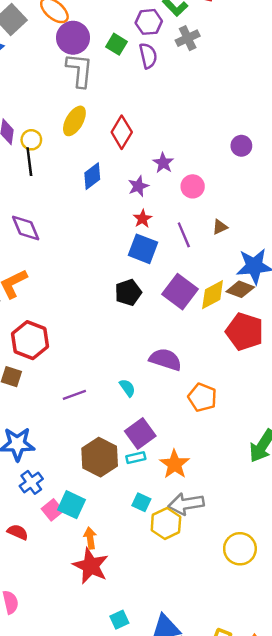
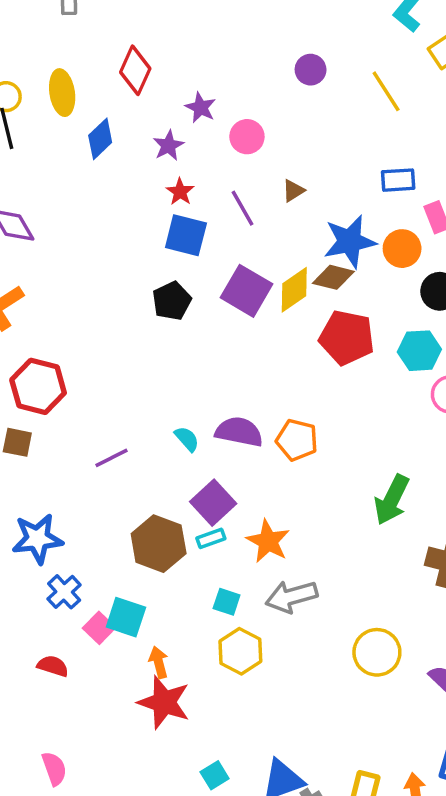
yellow ellipse: (74, 121) -> (62, 93), moved, turned -32
purple semicircle: (165, 359) -> (239, 432), moved
yellow hexagon: (166, 524) -> (240, 651), moved

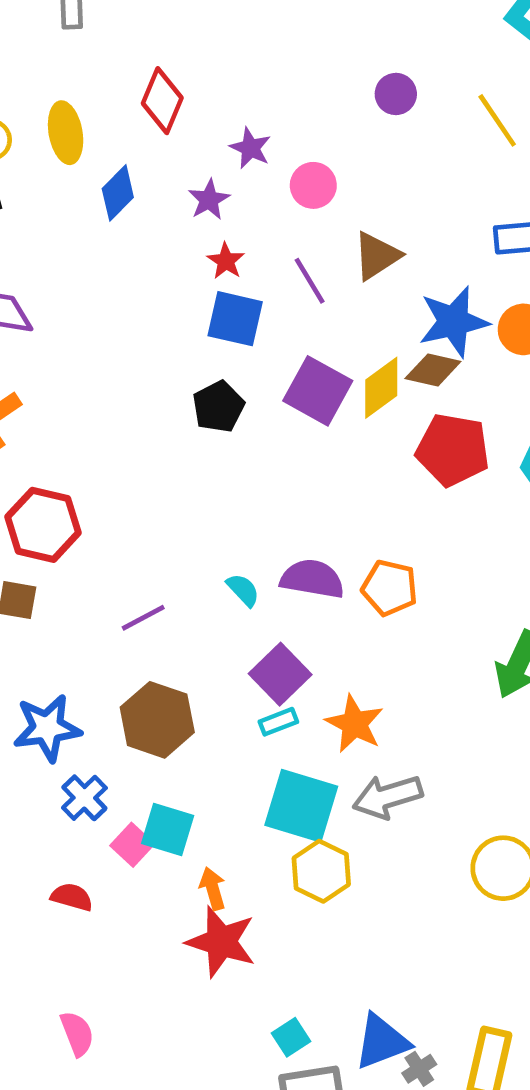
brown triangle: (293, 191) -> (377, 256), size x1.6
brown hexagon: (159, 544) -> (157, 720), moved
cyan square: (227, 602) -> (301, 806), size x2.0

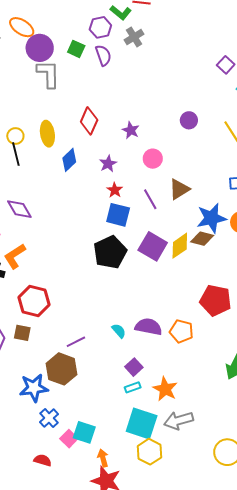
purple star: (250, 148) -> (131, 130), moved
black pentagon: (218, 407) -> (110, 252), size x1.5
red pentagon: (453, 450) -> (216, 300), moved
purple square: (280, 674) -> (134, 367), size x0.7
brown hexagon: (157, 720) -> (61, 369), moved

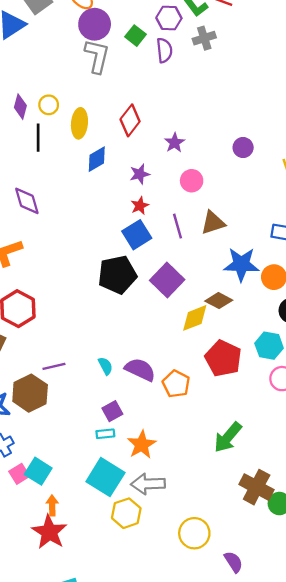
yellow circle: (15, 136) -> (49, 105), moved
blue square: (118, 215) -> (137, 235), turned 30
brown diamond: (202, 239) -> (219, 301), moved
yellow diamond: (180, 246) -> (195, 318), moved
yellow hexagon: (150, 452) -> (126, 513), moved

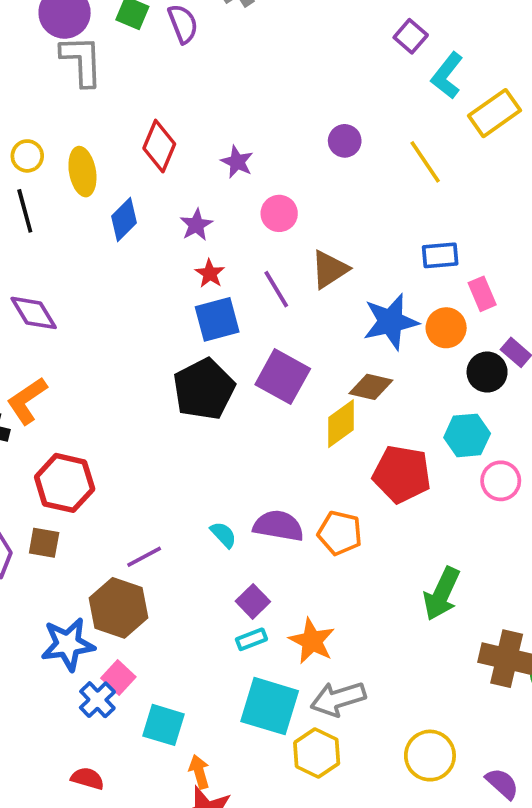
blue square: (137, 235) -> (217, 319), turned 32
pink square: (19, 474) -> (118, 678), moved

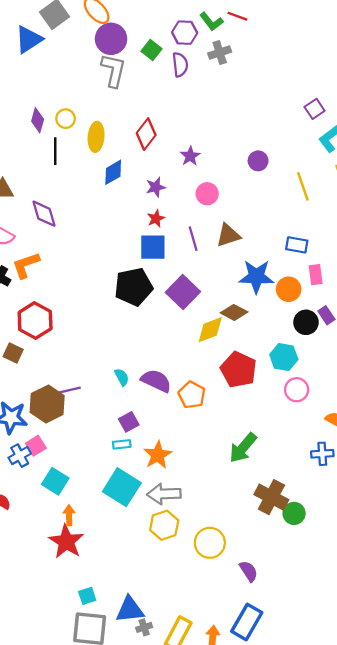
purple line: (144, 557) -> (69, 390), moved
yellow hexagon: (317, 753) -> (164, 525), moved

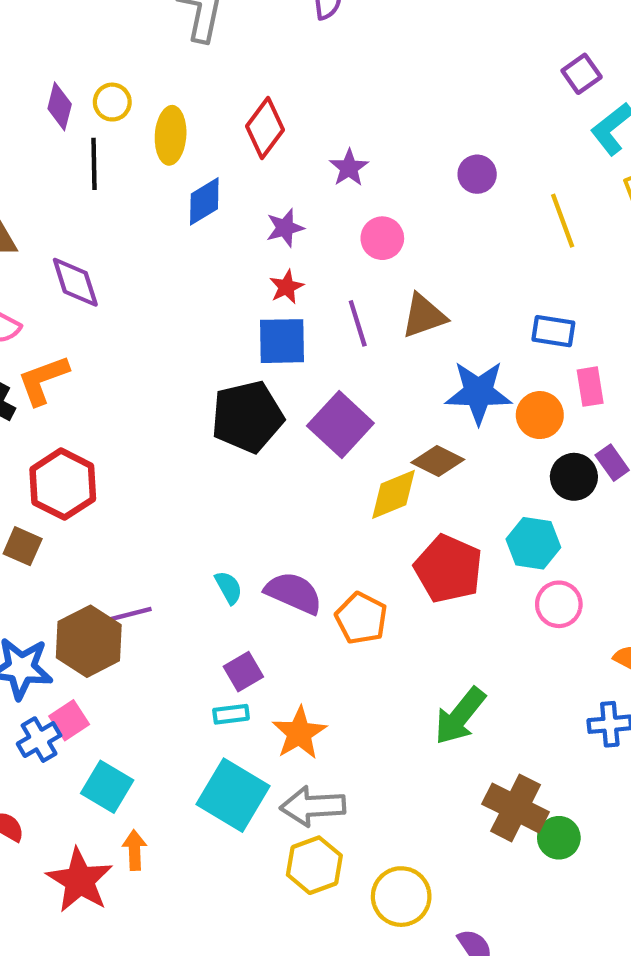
red star: (66, 542) -> (80, 880), moved

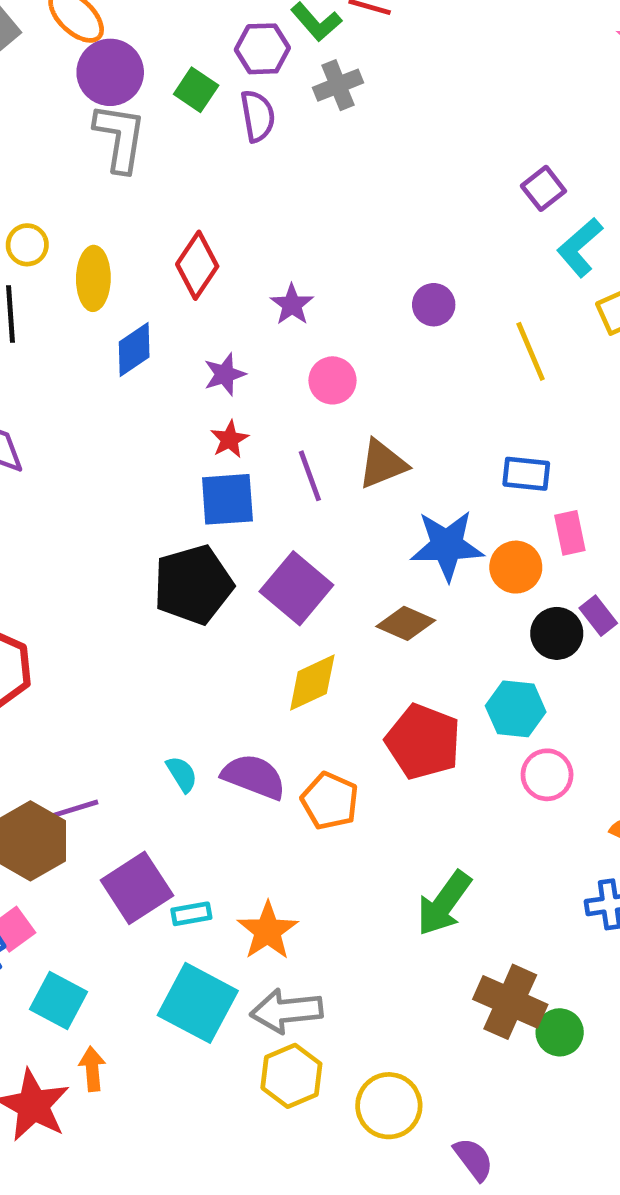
yellow diamond: (393, 494) -> (312, 683), moved
purple square: (243, 672) -> (137, 888), moved, size x1.6

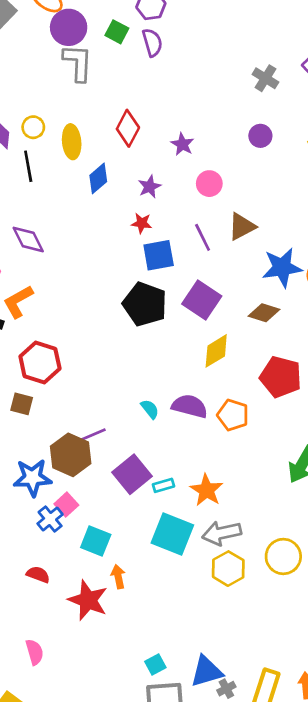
gray cross: (338, 85) -> (265, 78), moved, turned -30
red star: (230, 439) -> (142, 223), moved, turned -30
black pentagon: (193, 585) -> (145, 304), turned -30
yellow circle: (389, 1106) -> (283, 556), moved

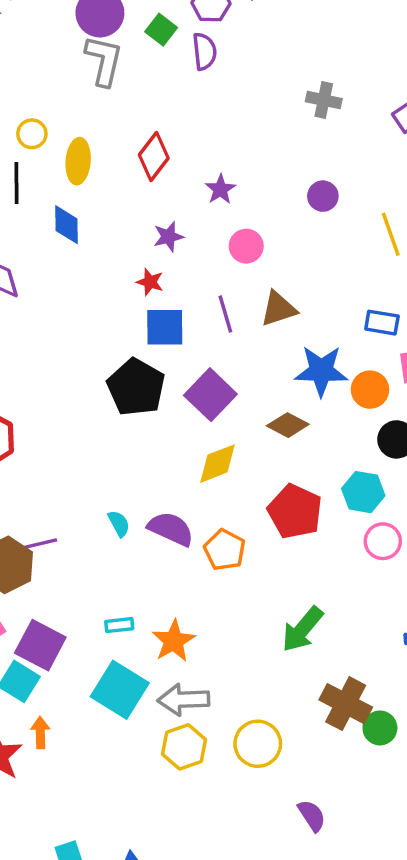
gray cross: (265, 78) -> (324, 100), moved, turned -30
blue diamond: (98, 178) -> (67, 225), moved, turned -60
purple square: (132, 474) -> (40, 645), moved, turned -33

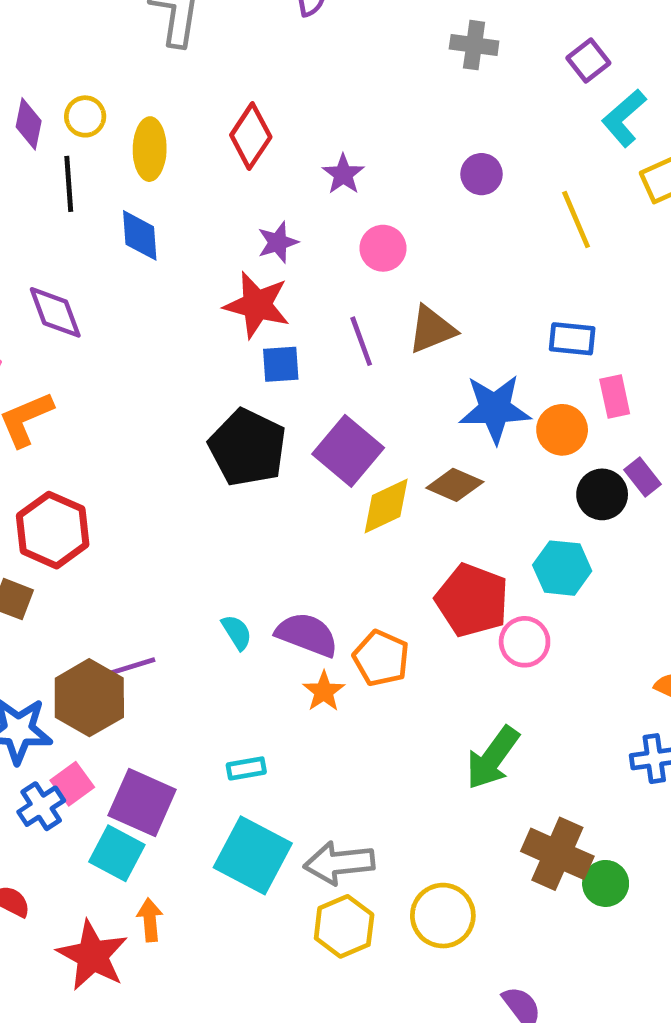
red star: (150, 282) -> (257, 305), size x1.8
blue square: (165, 327) -> (281, 364), size x0.7
yellow diamond: (218, 464) -> (386, 506), moved
pink circle: (383, 541) -> (525, 642), moved
orange star: (174, 641) -> (324, 691), moved, size x0.7

